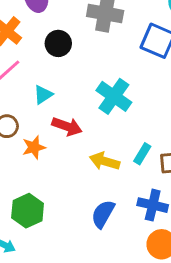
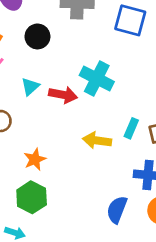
red arrow: (67, 126) -> (63, 95), moved
orange star: (34, 147) -> (35, 159), moved
blue semicircle: (103, 214) -> (117, 210), moved

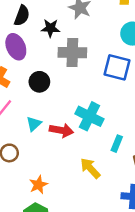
cyan rectangle: (131, 128) -> (117, 144), moved
yellow arrow: (97, 140) -> (90, 168), turned 40

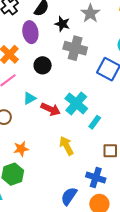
cyan rectangle: (117, 144) -> (95, 122), moved

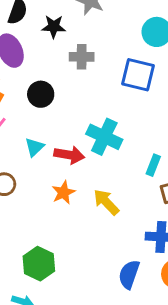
gray cross: (75, 48) -> (82, 57), size x0.7
cyan rectangle: (95, 122) -> (153, 165), moved
orange star: (21, 149) -> (63, 192), moved

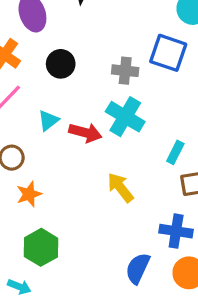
gray cross: (82, 57) -> (125, 71), moved
orange star: (63, 192) -> (29, 194), moved

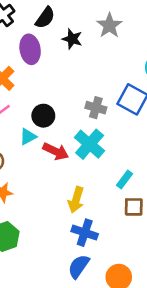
black circle: (61, 64) -> (43, 116), moved
yellow arrow: (120, 188) -> (76, 200), turned -135
blue cross: (176, 231) -> (85, 233), moved

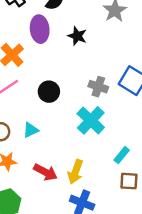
black star: (72, 39) -> (77, 36), moved
cyan triangle: (28, 137) -> (31, 130), moved
red arrow: (56, 151) -> (45, 172), moved

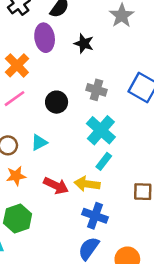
gray cross: (98, 87) -> (96, 90), moved
cyan rectangle: (122, 155) -> (104, 161), moved
yellow arrow: (75, 172) -> (87, 184), turned 80

